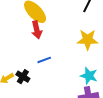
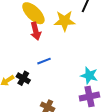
yellow star: (88, 40) -> (65, 21), moved

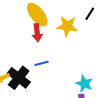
black cross: (23, 78) -> (19, 78), size x1.6

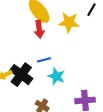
cyan star: (84, 84) -> (56, 76), moved

